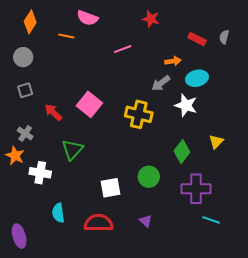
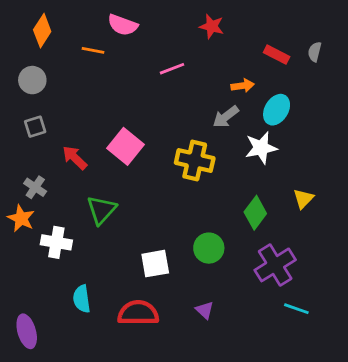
cyan ellipse: (197, 78) -> (277, 110), turned -45
white star: (186, 105) -> (261, 148), turned -30
purple cross: (196, 189) -> (275, 265), turned -32

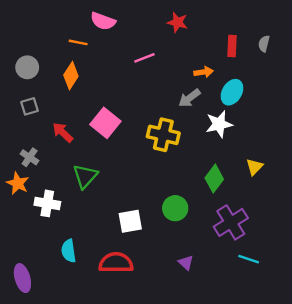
orange diamond: (42, 31) -> (71, 76), moved
red rectangle: (277, 55) -> (232, 46), turned 66
purple triangle: (205, 310) -> (186, 263), moved

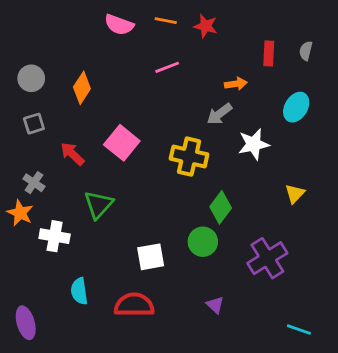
orange line: (78, 42) -> (166, 21), moved
cyan ellipse: (232, 92) -> (296, 107), moved
green diamond: (214, 179) -> (221, 207), moved
cyan line: (249, 259) -> (299, 330), moved

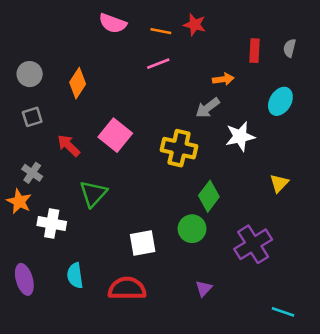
orange line: (166, 21) -> (161, 31), moved
purple triangle: (215, 305) -> (204, 288), turned 30
purple ellipse: (26, 323) -> (24, 279), moved

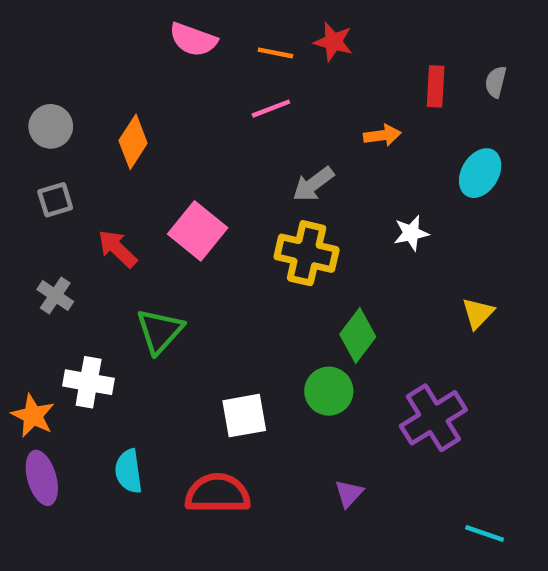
gray arrow: (208, 108) -> (313, 184), moved
white star: (240, 136) -> (411, 233), size x0.7
orange star: (19, 201) -> (33, 416), moved

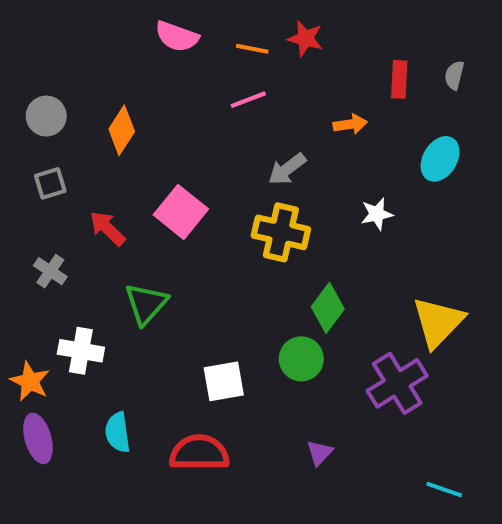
yellow triangle: (478, 313) -> (438, 322), moved, size x1.8

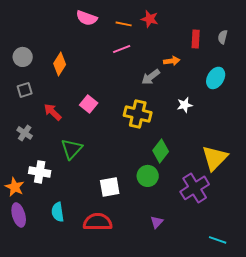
gray arrow: (287, 169) -> (151, 77), moved
pink square: (181, 212) -> (89, 104), size x0.7

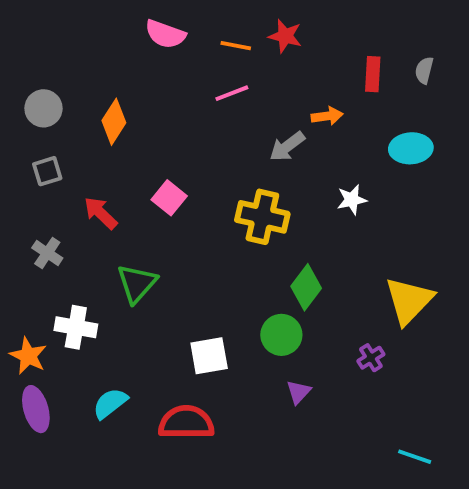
cyan ellipse: (216, 78) -> (411, 148), turned 55
purple cross: (195, 188) -> (371, 358), size x0.5
cyan semicircle: (58, 212) -> (110, 403), turned 60
purple triangle: (157, 222) -> (299, 392), moved

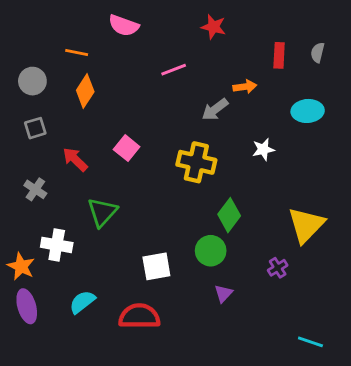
orange line: (236, 46) -> (77, 53), moved

